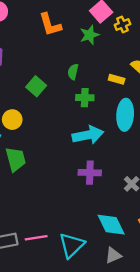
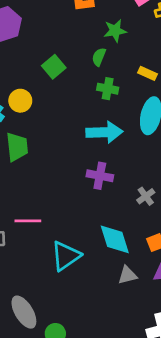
green star: (90, 35) -> (115, 31), moved
pink line: (36, 238) -> (28, 221), moved
gray triangle: (113, 255) -> (127, 275), moved

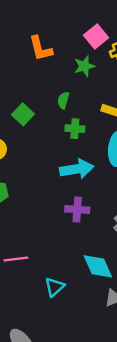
green star: (115, 31) -> (84, 66), moved
cyan triangle: (66, 256) -> (55, 287), size x0.7

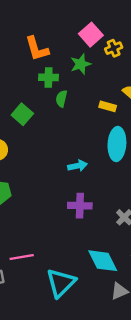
green cross: (75, 129) -> (48, 77), moved
cyan arrow: (77, 169) -> (78, 166), size x0.6
cyan triangle: (55, 287) -> (61, 283), size x1.5

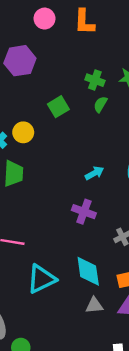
orange L-shape: (37, 49) -> (84, 22), moved
cyan arrow: (78, 166) -> (94, 173), turned -36

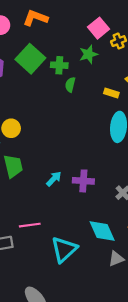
orange L-shape: (84, 22) -> (35, 18), turned 125
green square: (58, 107) -> (30, 59), moved, size x1.5
cyan arrow: (94, 173) -> (54, 179), moved

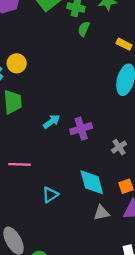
purple cross: (83, 181) -> (81, 129), turned -30
cyan triangle: (64, 249) -> (50, 195), size x0.6

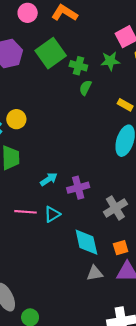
gray cross: (119, 147) -> (115, 208), size x1.5
pink line: (19, 164) -> (26, 212), moved
cyan triangle: (50, 195) -> (52, 214), moved

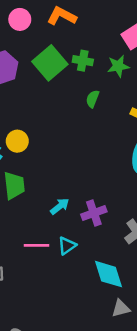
green cross: (78, 66) -> (83, 61), moved

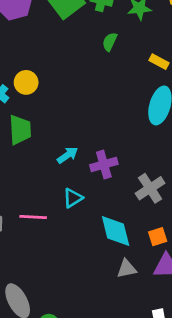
pink line: (36, 245) -> (33, 217), moved

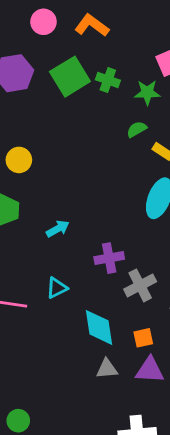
green semicircle: (110, 42) -> (137, 129), moved, turned 30
cyan arrow: (68, 155) -> (58, 229), moved
purple cross: (104, 165) -> (109, 258), moved

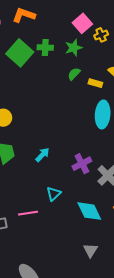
gray triangle: (107, 369) -> (90, 250), moved, turned -35

